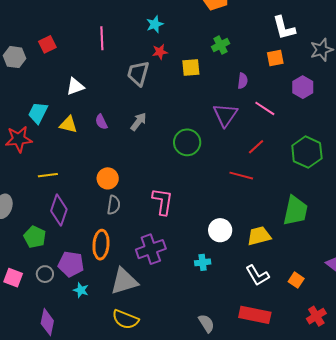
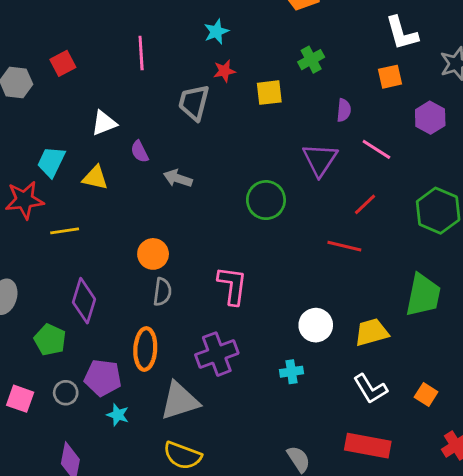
purple semicircle: (101, 122) -> (140, 152), moved
gray arrow: (139, 122) -> (178, 178), moved, turned -108
yellow line: (48, 175) -> (65, 231), moved

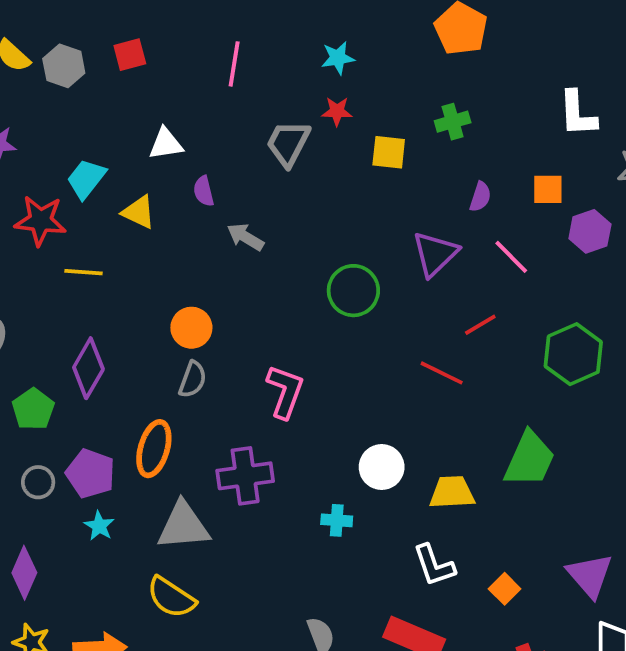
orange square: (390, 77) -> (548, 189), moved

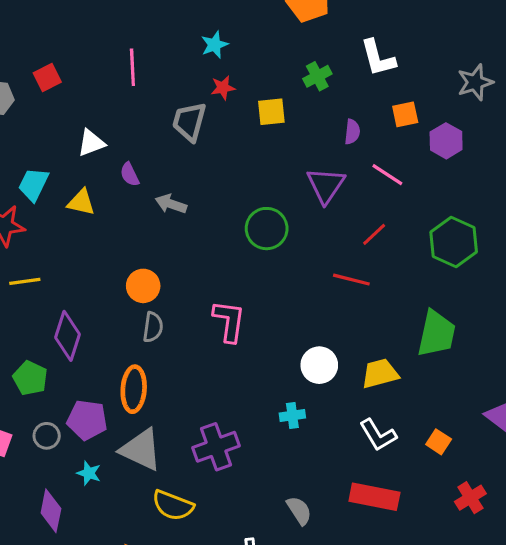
white L-shape: (578, 114) -> (378, 58), moved
yellow line: (84, 272) -> (25, 281), moved
purple cross: (245, 476) -> (216, 447), moved
cyan star: (99, 526) -> (89, 473), moved
gray triangle: (183, 526) -> (141, 450), moved, turned 42

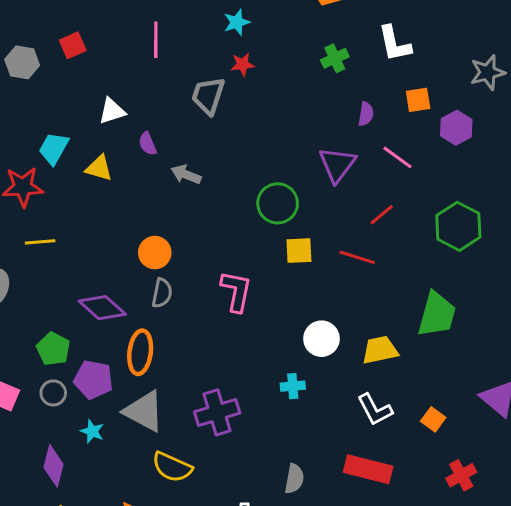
yellow square: (271, 112) -> (299, 251), moved
purple diamond: (68, 336) -> (102, 308), moved, turned -69
green pentagon: (30, 378) -> (53, 349), moved
gray semicircle: (299, 511) -> (294, 479), turned 40

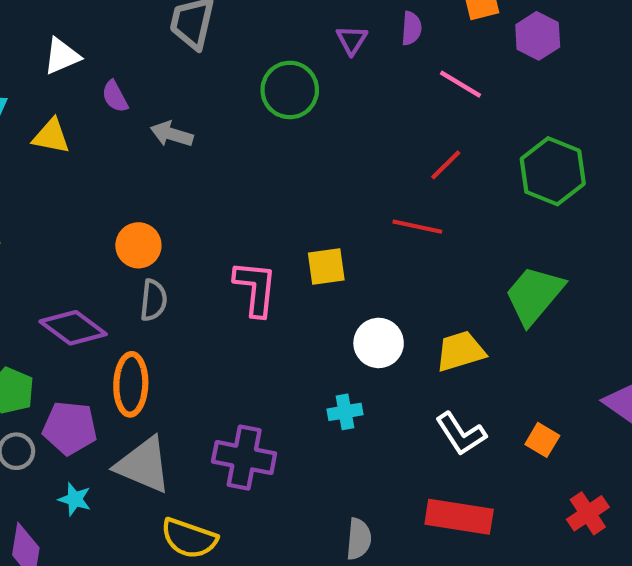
purple triangle: (337, 164) -> (352, 40), moved, size x0.6
green circle: (278, 203) -> (290, 90), moved
yellow square: (299, 251) -> (326, 266), moved
green trapezoid: (437, 314) -> (534, 295), turned -150
purple cross: (217, 412) -> (244, 458), turned 33

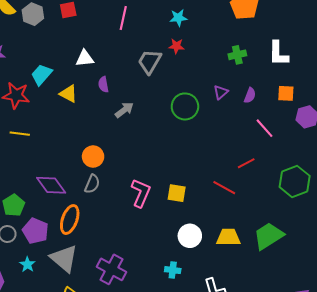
gray arrow: (172, 134) -> (124, 110), turned 108
yellow trapezoid: (460, 351) -> (228, 237), moved
cyan cross: (345, 412) -> (173, 270), moved

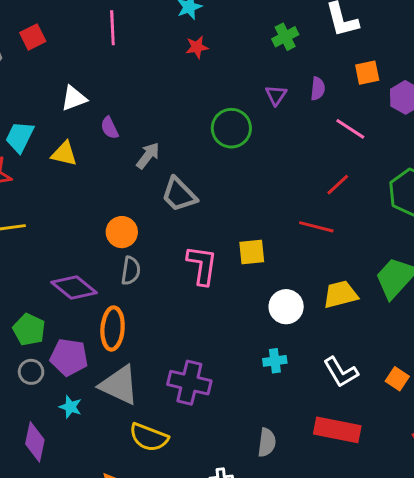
gray trapezoid: (150, 62) -> (179, 195), moved, turned -60

